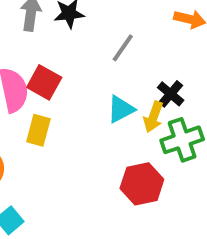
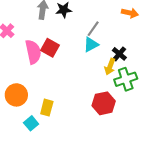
cyan triangle: (121, 109) -> (91, 45), moved
yellow rectangle: (38, 130) -> (47, 108), moved

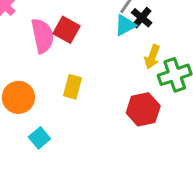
black cross: (119, 54) -> (142, 18), moved
yellow rectangle: (47, 108) -> (73, 87), moved

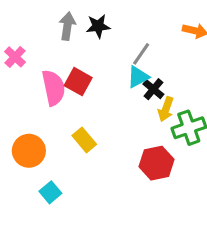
black cross: (142, 18) -> (153, 89), moved
yellow rectangle: (73, 87) -> (84, 140), turned -55

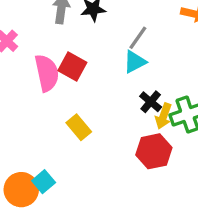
black cross: (153, 89) -> (151, 102), moved
yellow arrow: (166, 109) -> (163, 116), moved
orange circle: (29, 151) -> (21, 190), moved

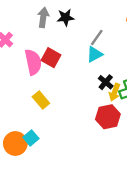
yellow rectangle: (79, 127) -> (41, 100), moved

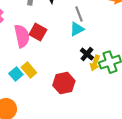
gray line: (97, 38) -> (79, 14), turned -56
red hexagon: (108, 117) -> (64, 83), moved
cyan square: (31, 138) -> (16, 74), moved

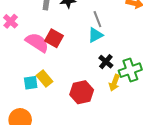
pink semicircle: (22, 36) -> (37, 42), turned -45
yellow arrow: (95, 63) -> (114, 83), moved
cyan square: (16, 74) -> (31, 83), turned 32

